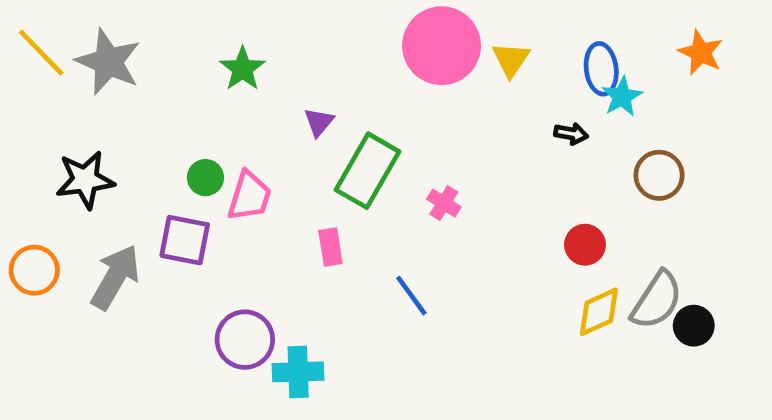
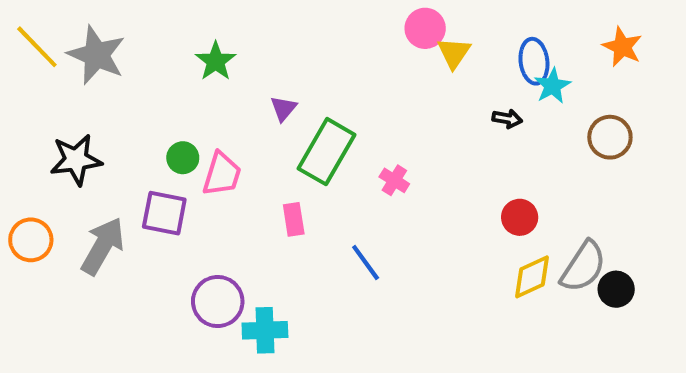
pink circle: (442, 46) -> (425, 28), moved, size x0.6
brown circle: (659, 175) -> (610, 137), moved

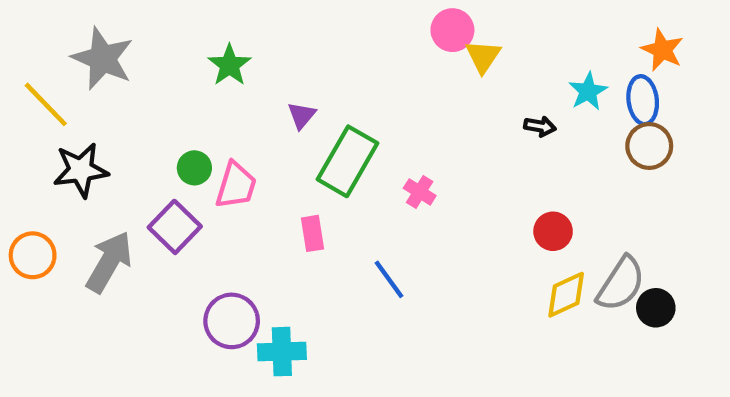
yellow line: (37, 47) -> (46, 104), moved
blue ellipse: (534, 61) -> (643, 100), moved
purple square: (164, 213) -> (175, 227), turned 33

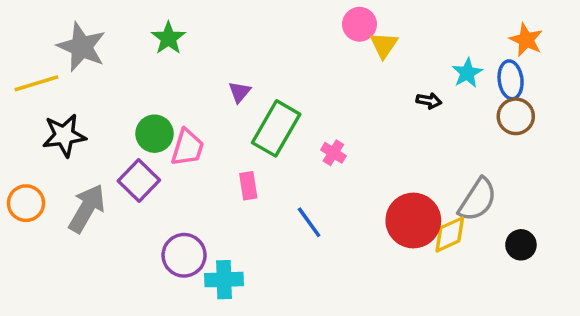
green star: (229, 65) -> (168, 38), moved
yellow line: (46, 104) -> (36, 83), turned -63
green circle: (194, 168) -> (155, 134), size x1.4
red circle: (553, 231) -> (413, 221), moved, size x1.8
gray semicircle: (621, 284) -> (478, 200), moved

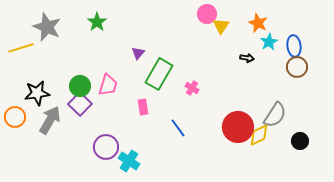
orange star: (526, 40) -> (258, 23), moved
green circle: (155, 134) -> (80, 86), moved
black star: (64, 135) -> (37, 93), moved
cyan cross: (224, 280) -> (129, 161), turned 35

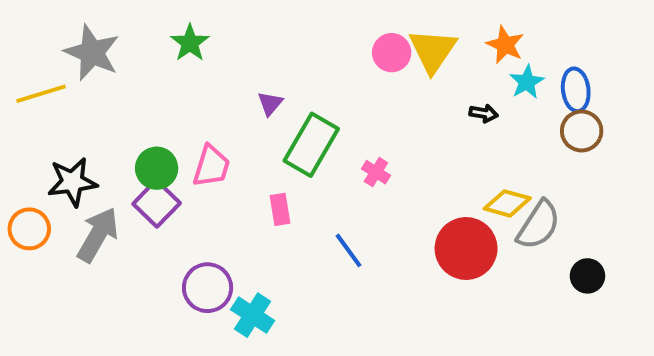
pink circle: (207, 14) -> (392, 53), moved
yellow triangle: (221, 26) -> (433, 51), size x1.5
yellow diamond: (259, 135) -> (507, 203), moved, turned 40

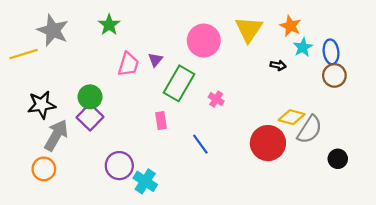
pink circle: (392, 53) -> (204, 41), moved, size x1.5
pink trapezoid: (211, 166) -> (128, 64), moved
orange circle: (29, 229) -> (44, 169), moved

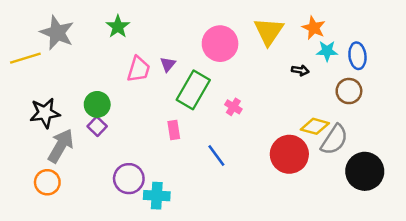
cyan star: (303, 47) -> (327, 51), turned 30
brown circle: (334, 75) -> (349, 91), moved
purple square: (90, 117) -> (97, 126), size x0.7
black circle: (338, 159) -> (365, 171), size x1.8
cyan cross: (145, 181) -> (157, 196), turned -30

